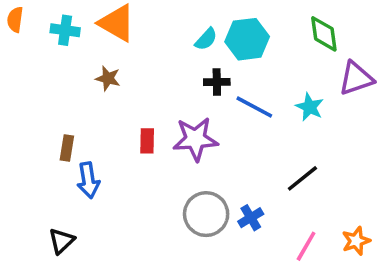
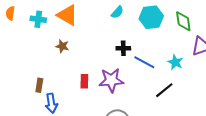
cyan semicircle: (206, 39) -> (117, 12), moved
cyan hexagon: (247, 39) -> (151, 17), moved
black line: (302, 178) -> (164, 90), moved

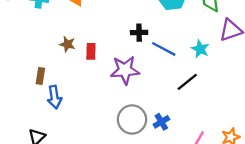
brown star: (62, 46) -> (67, 44), moved
red rectangle: (84, 81) -> (91, 51), moved

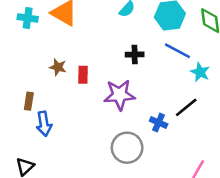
blue line: (164, 49) -> (177, 51), moved
blue cross: (161, 122) -> (159, 122), moved, turned -35

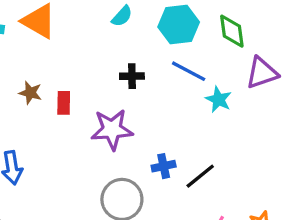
black line: (186, 107) -> (200, 176), moved
blue cross: (159, 122) -> (164, 166), turned -36

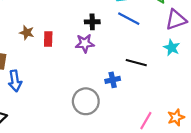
cyan star: (219, 99) -> (172, 48), moved
purple star: (112, 129) -> (85, 43), moved, size x0.7
black line: (200, 176) -> (136, 63), moved, turned 54

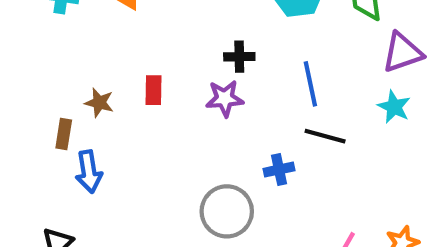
blue line: (129, 19) -> (310, 84), moved, turned 50
brown star: (27, 33) -> (99, 103), moved

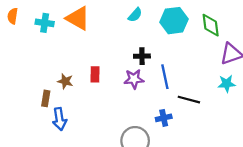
blue line: (310, 84) -> (165, 77), moved
cyan star: (394, 107) -> (227, 84), turned -30

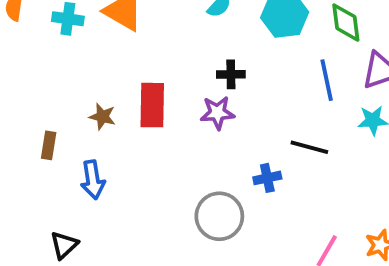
red rectangle: (95, 74) -> (152, 105), size x1.6
blue line: (165, 77) -> (327, 80), moved
brown rectangle: (46, 98) -> (49, 145), moved

